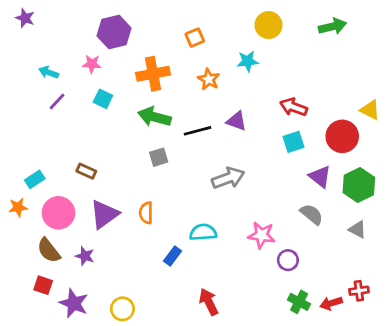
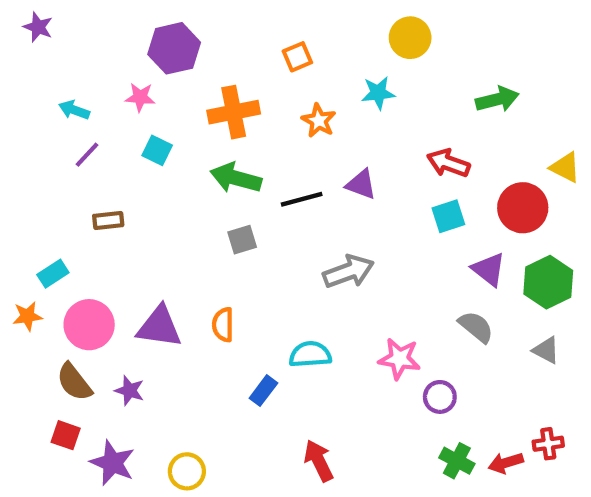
green arrow: (332, 26) -> (497, 99), moved
brown rectangle: (86, 171) -> (108, 221), moved, turned -30
purple triangle: (104, 214) -> (159, 327), turned 44

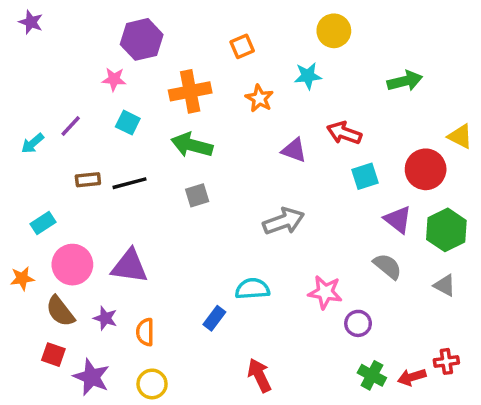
cyan arrow: (74, 110) -> (33, 143), moved, turned -60
red arrow: (448, 163) -> (344, 133), moved
black line: (302, 199) -> (130, 183), moved
orange star: (27, 316) -> (22, 278), moved
orange semicircle: (223, 325) -> (145, 332), moved

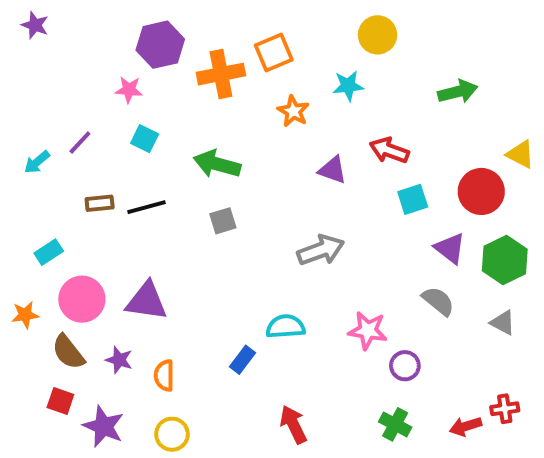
orange square: (242, 46) -> (274, 52), size x1.4
orange cross: (190, 91) -> (221, 74), moved
green cross: (372, 375) -> (395, 424), moved

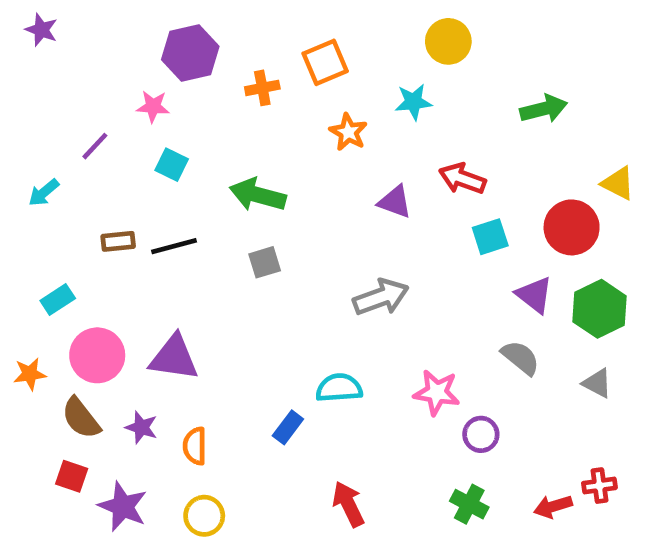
orange cross: (221, 74) -> (262, 88), size x0.6
purple line: (80, 143) -> (95, 146), moved

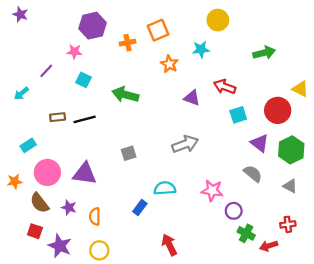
gray square: (265, 262) -> (129, 153), moved
red cross: (599, 486) -> (288, 224), moved
green cross: (469, 504) -> (246, 233), moved

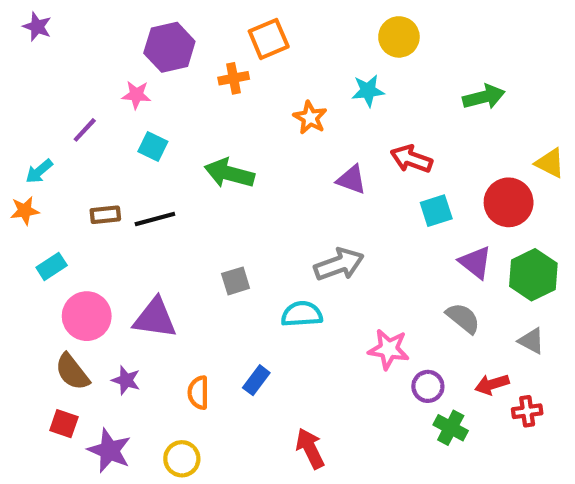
orange square: (158, 30) -> (269, 39), moved
orange star: (15, 181) -> (25, 211), moved
cyan semicircle: (165, 188) -> (302, 314), moved
orange semicircle: (95, 216) -> (198, 393), moved
red arrow: (269, 246) -> (492, 384), moved

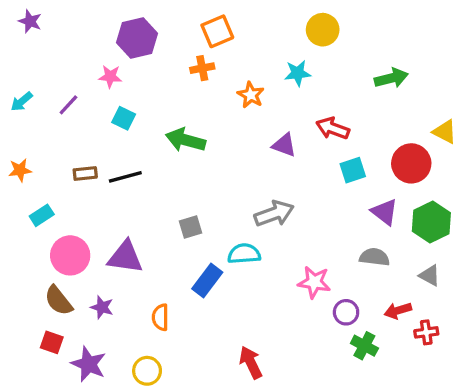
orange cross: (234, 78) -> (202, 68), moved
cyan arrow: (39, 171) -> (22, 102), moved
gray semicircle: (463, 318) -> (374, 257), turned -32
blue rectangle: (256, 380) -> (207, 280), moved, size x1.4

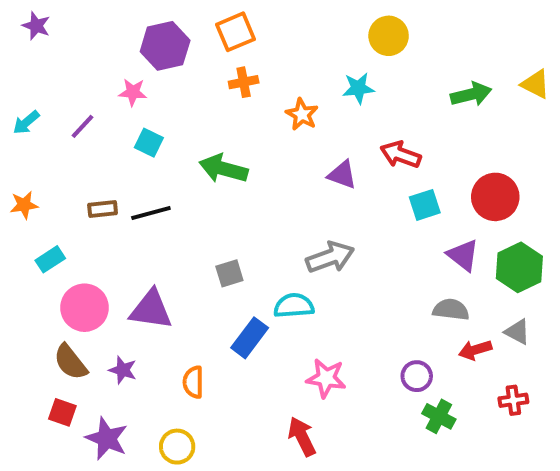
orange square: (217, 31) -> (236, 32), moved
yellow triangle: (445, 132) -> (536, 84), moved
pink star: (314, 282) -> (326, 378), moved
red arrow: (398, 311) -> (475, 350), moved

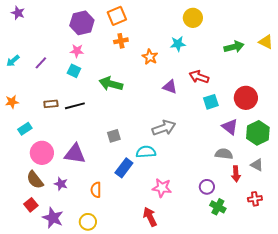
pink star: (133, 92) -> (77, 51), moved
red arrow: (475, 350) -> (236, 174), turned -77
red square: (62, 412) -> (31, 205), turned 32

